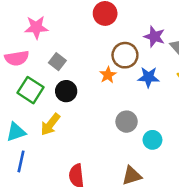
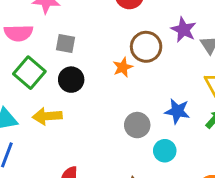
gray square: (57, 62) -> (66, 44), turned -35
blue star: (148, 77) -> (177, 111), moved
yellow arrow: (50, 124) -> (47, 116), turned 40

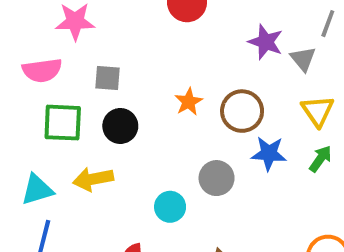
brown circle: (146, 47) -> (242, 111), moved
green square: (29, 73) -> (63, 123), turned -32
cyan circle: (165, 151) -> (170, 207), moved

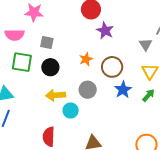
purple star: (266, 42) -> (105, 31), moved
blue star: (269, 153) -> (123, 90), turned 30
gray circle: (217, 178) -> (88, 90), moved
yellow arrow: (93, 179) -> (56, 95), moved

